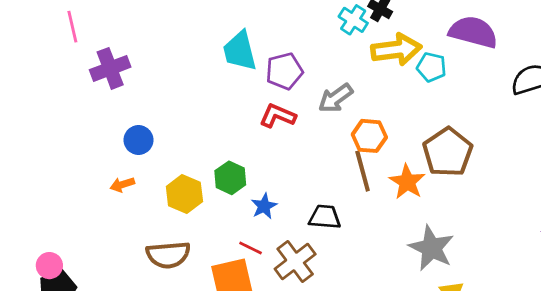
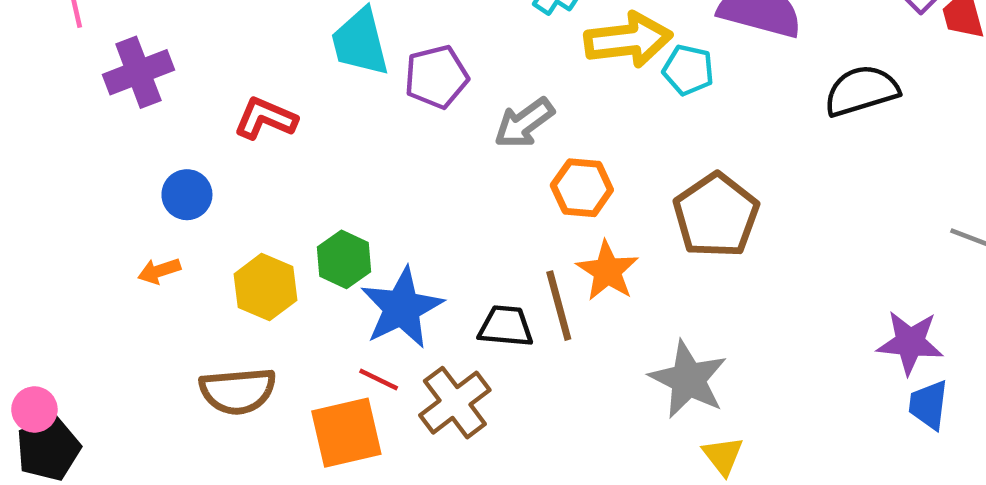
red L-shape: (278, 116) -> (265, 118), moved
brown line: (363, 171) -> (559, 306), moved
orange star: (407, 182) -> (607, 271), moved
blue star: (264, 206) -> (402, 308), size x1.8

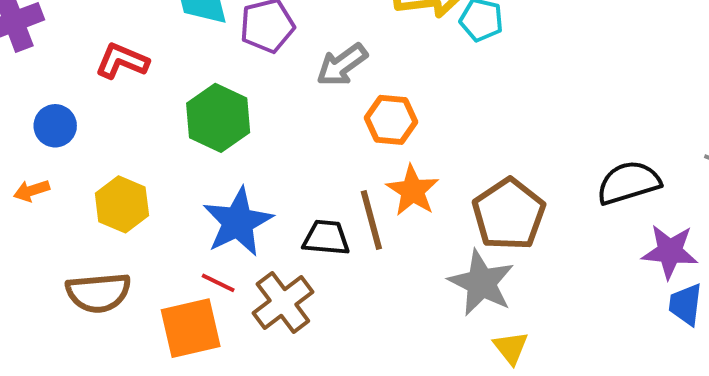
black semicircle: (861, 91) -> (629, 183), moved
brown pentagon: (716, 215) -> (509, 214), moved
green hexagon: (344, 259) -> (218, 118), moved, size x1.4

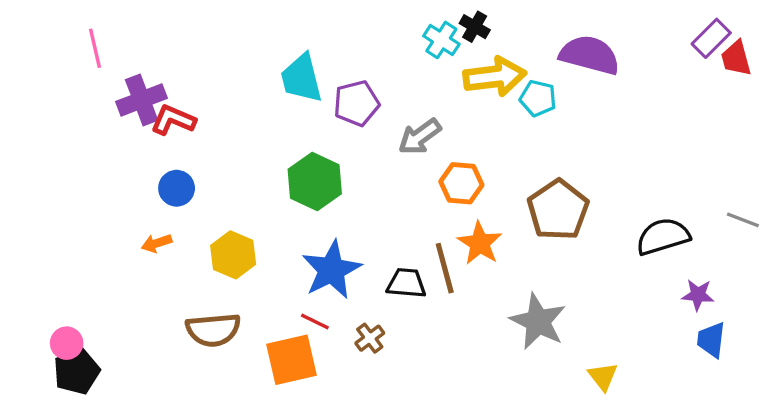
red L-shape: (122, 61) -> (173, 120), moved
brown pentagon: (509, 214) -> (558, 210), moved
purple star: (670, 251) -> (698, 295), size x0.7
brown cross: (283, 303) -> (370, 338), size x0.6
yellow triangle: (511, 348) -> (603, 376), moved

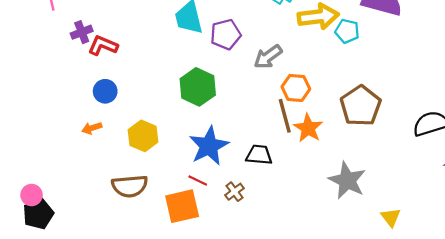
purple cross: (142, 100) -> (82, 32), size x0.7
brown line: (445, 268) -> (285, 116), moved

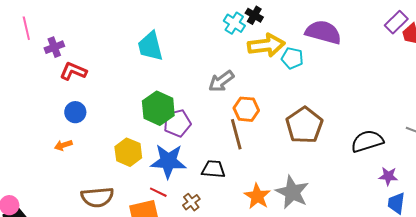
purple cross: (82, 32) -> (54, 47), moved
purple pentagon: (226, 34) -> (177, 123), moved
orange star: (308, 128) -> (257, 196), moved
yellow hexagon: (143, 136) -> (128, 152), moved
blue star: (209, 146) -> (168, 161), turned 30

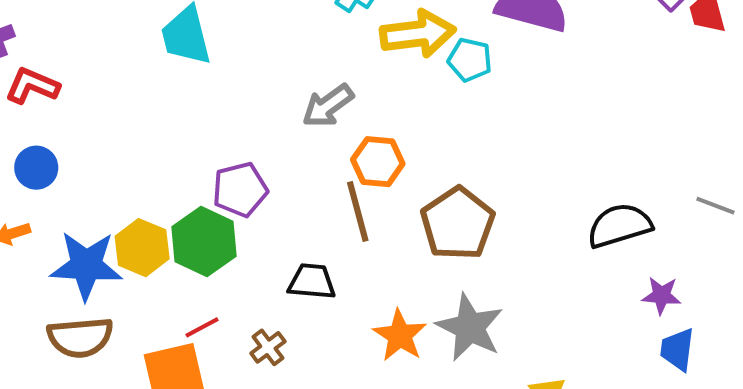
green hexagon: (158, 108) -> (204, 242), moved
brown pentagon: (304, 125) -> (458, 224), moved
blue star: (168, 161) -> (86, 265), moved
red line: (158, 192) -> (202, 327), turned -54

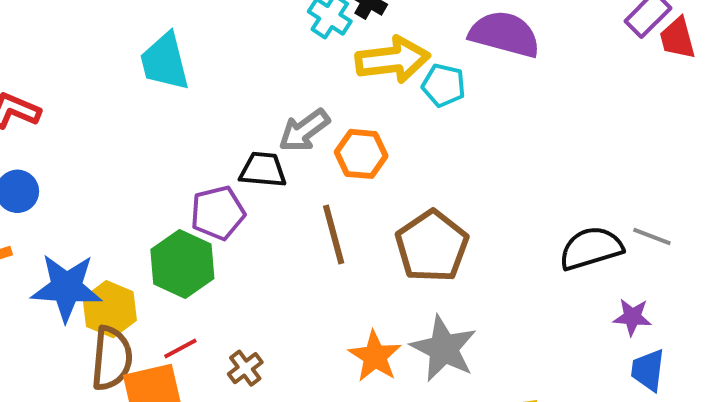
orange hexagon: (378, 162) -> (361, 154), moved
gray line: (715, 206) -> (652, 236), moved
yellow hexagon: (142, 248) -> (110, 309), moved
black trapezoid: (312, 281) -> (263, 170), moved
brown semicircle: (80, 337) -> (112, 358), moved, turned -80

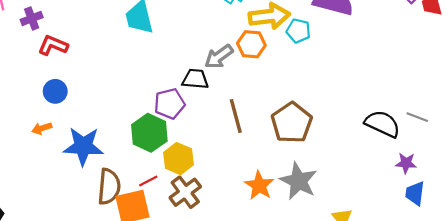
orange hexagon: (361, 154) -> (251, 44), moved
black semicircle: (591, 248) -> (382, 124), turned 42
yellow hexagon: (110, 309) -> (178, 159), moved
brown cross: (245, 368) -> (185, 192), size x1.6

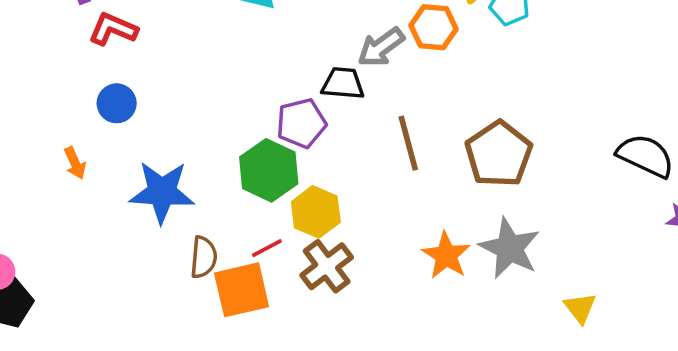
orange arrow: (42, 128) -> (75, 163), moved, turned -96
brown semicircle: (109, 187) -> (204, 257), size x0.7

